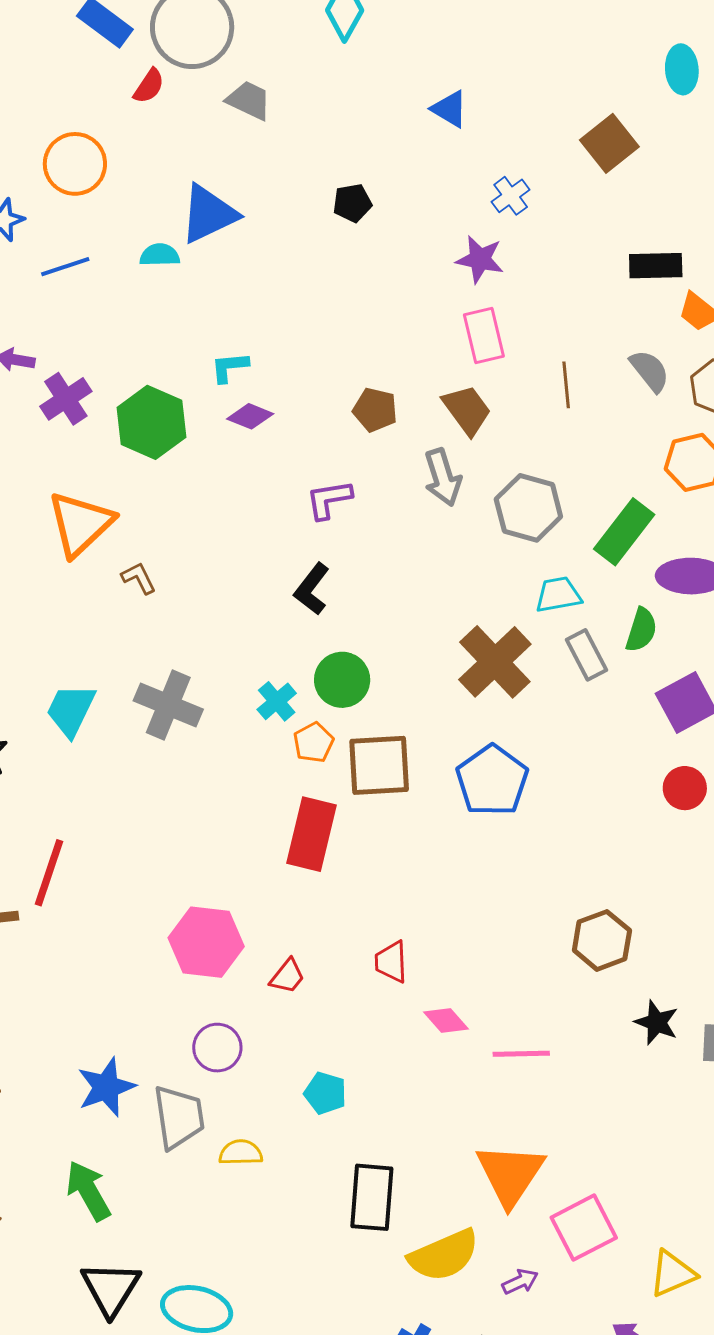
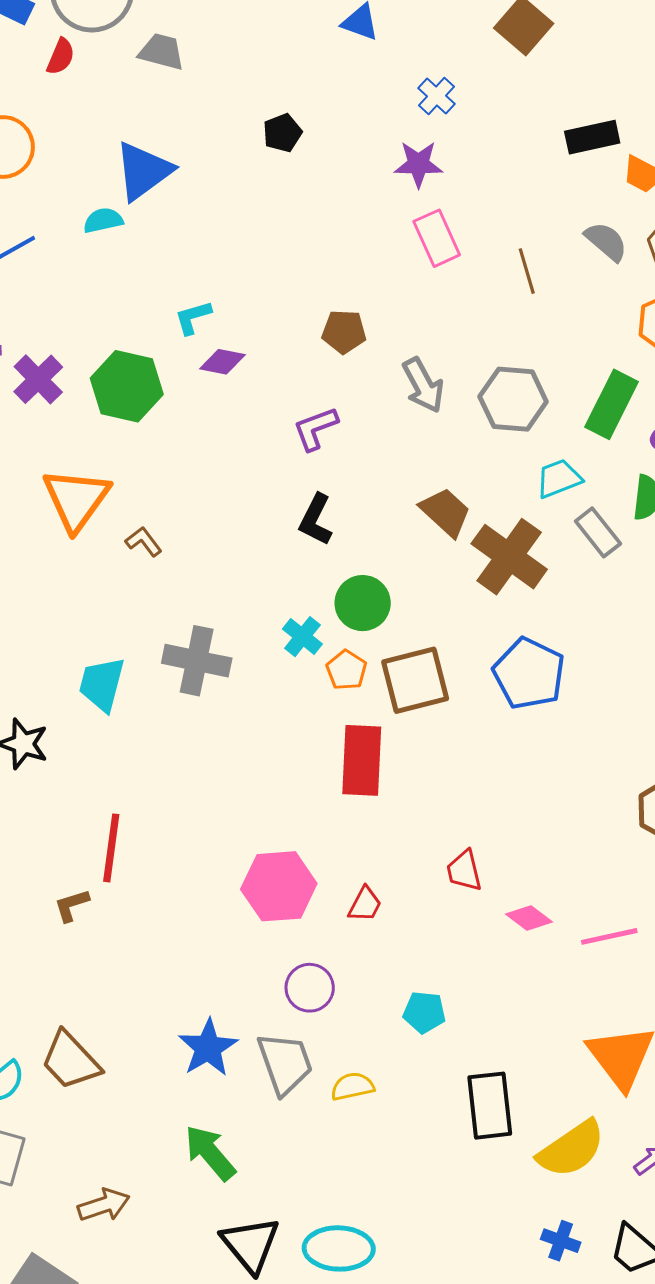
brown trapezoid: (467, 410) -> (446, 512), moved

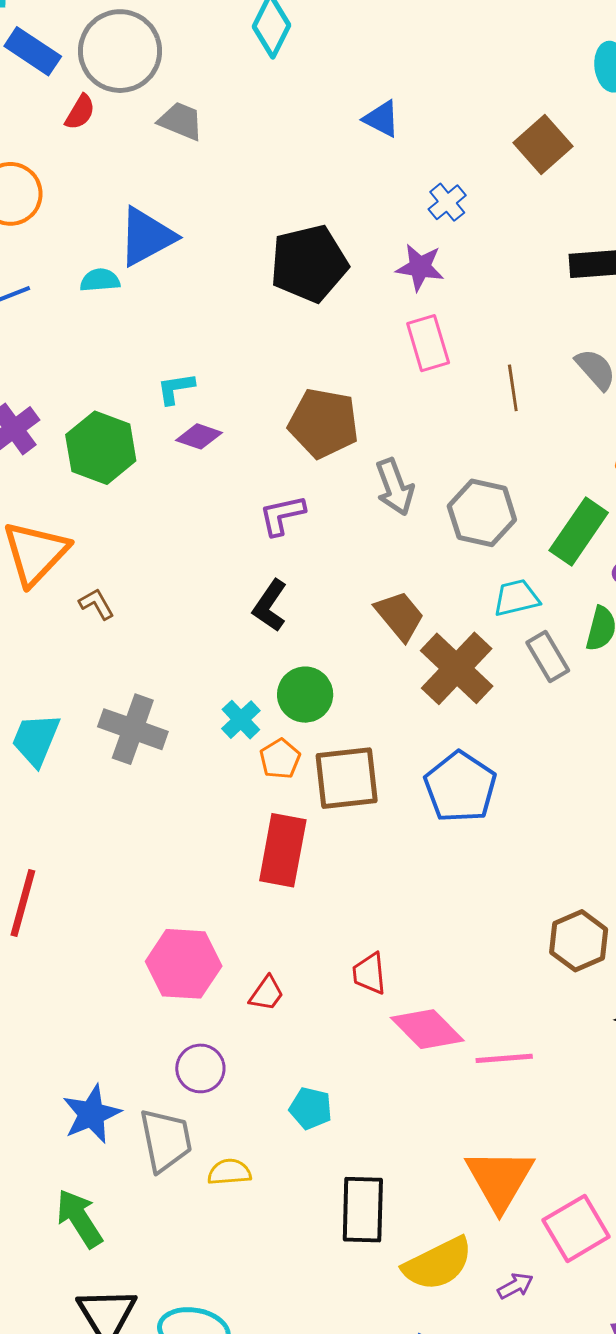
black pentagon: (282, 133) -> (309, 264), moved, size x2.0
brown pentagon: (344, 332) -> (323, 423), size x1.6
pink diamond: (529, 918) -> (427, 1029), size x1.6

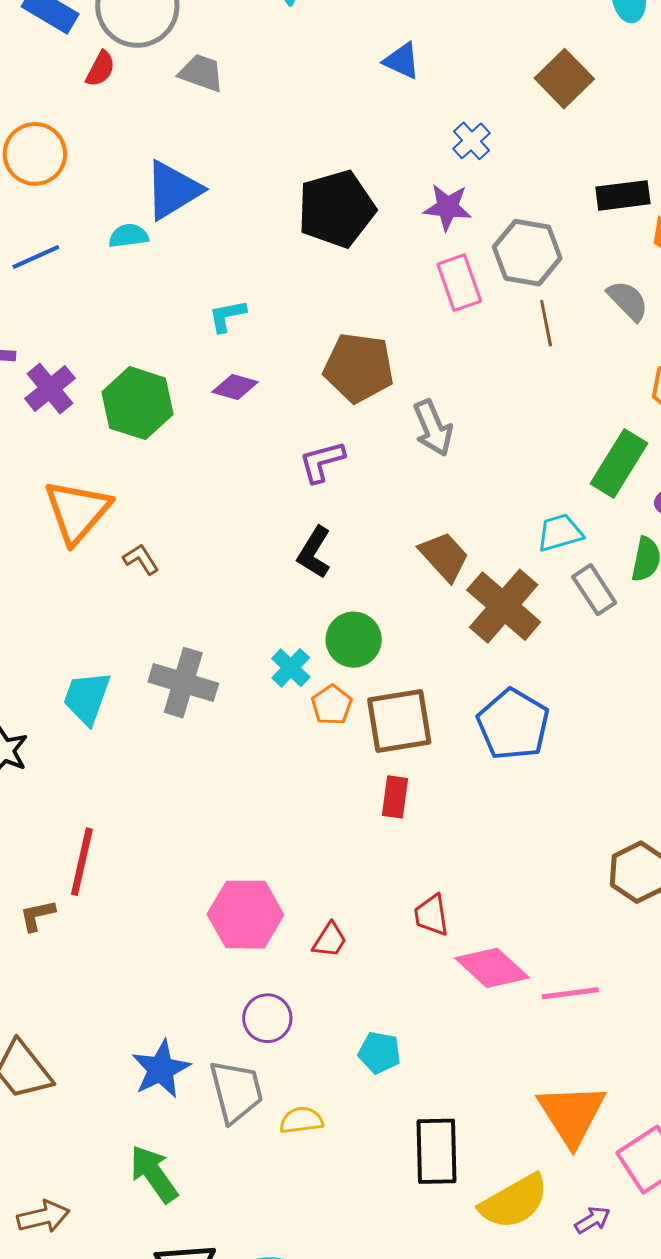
cyan L-shape: (176, 388) -> (227, 316), moved
gray hexagon: (482, 513) -> (527, 253), moved
red rectangle: (283, 850) -> (395, 797), moved, size x0.6

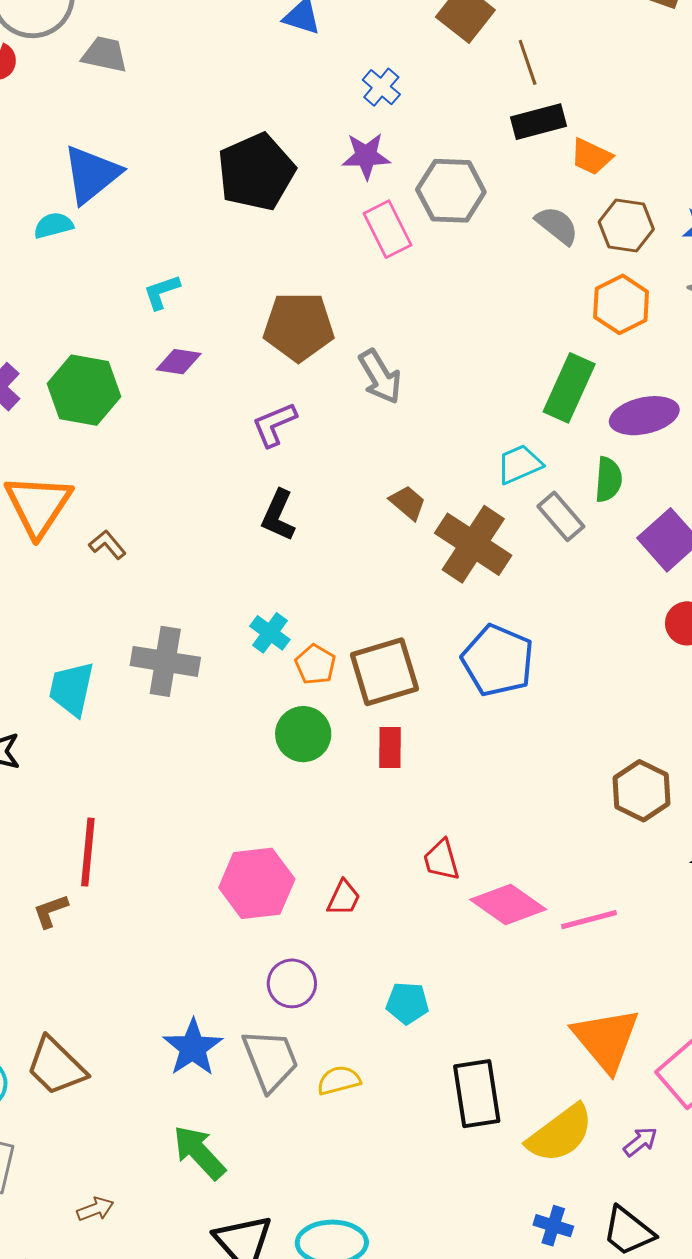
brown line: (546, 323) -> (528, 62), moved
brown trapezoid: (444, 556) -> (408, 503), size x0.7
green circle: (354, 640) -> (303, 734), moved
brown arrow: (43, 1217) -> (95, 1209), size x0.7

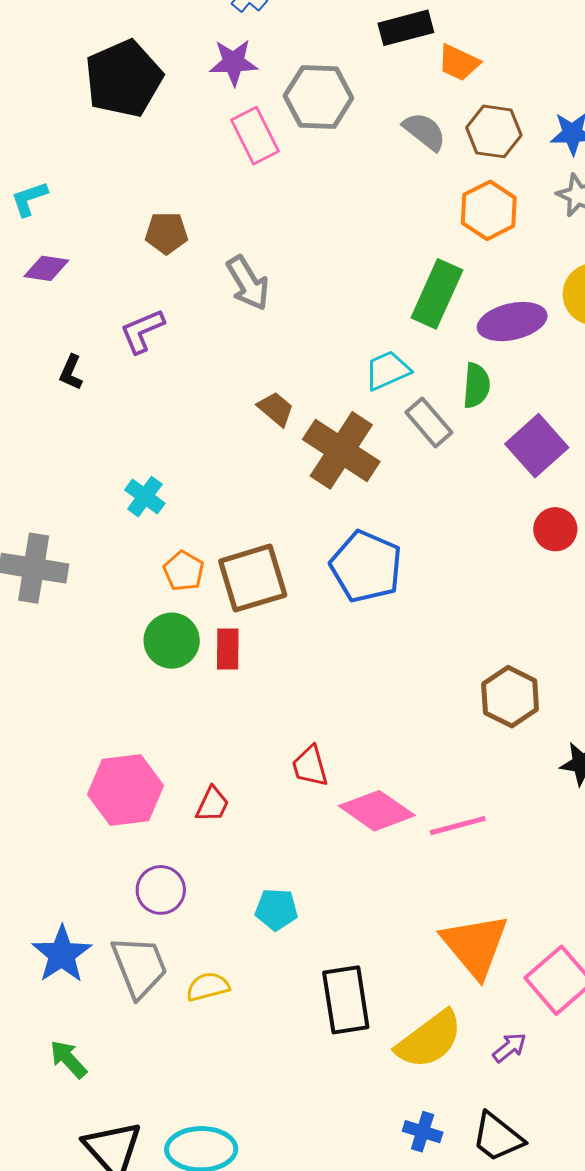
brown pentagon: (299, 327) -> (166, 233), size x0.6
black L-shape: (278, 515) -> (71, 372), moved, size x0.7
cyan cross: (270, 633) -> (145, 497), moved
red rectangle: (390, 748) -> (228, 649), moved
green arrow: (199, 1152) -> (68, 1059), size x0.7

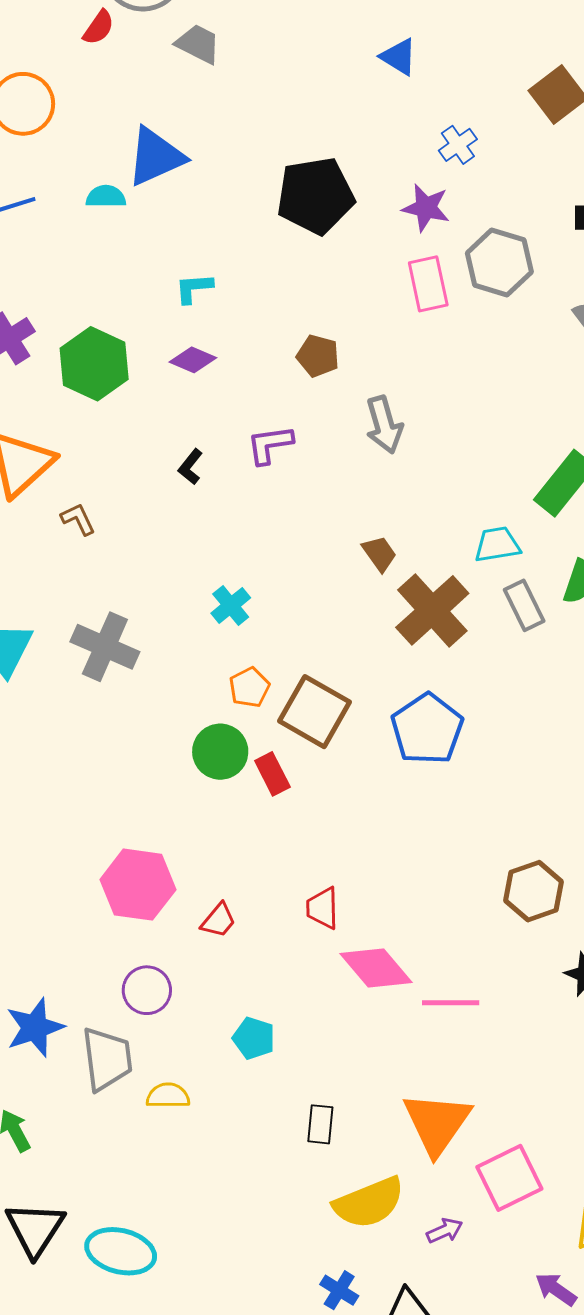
brown square: (253, 578) -> (314, 712), turned 32
red rectangle: (228, 649) -> (272, 774), turned -42
black rectangle: (346, 1000) -> (320, 1124), moved, size x0.6

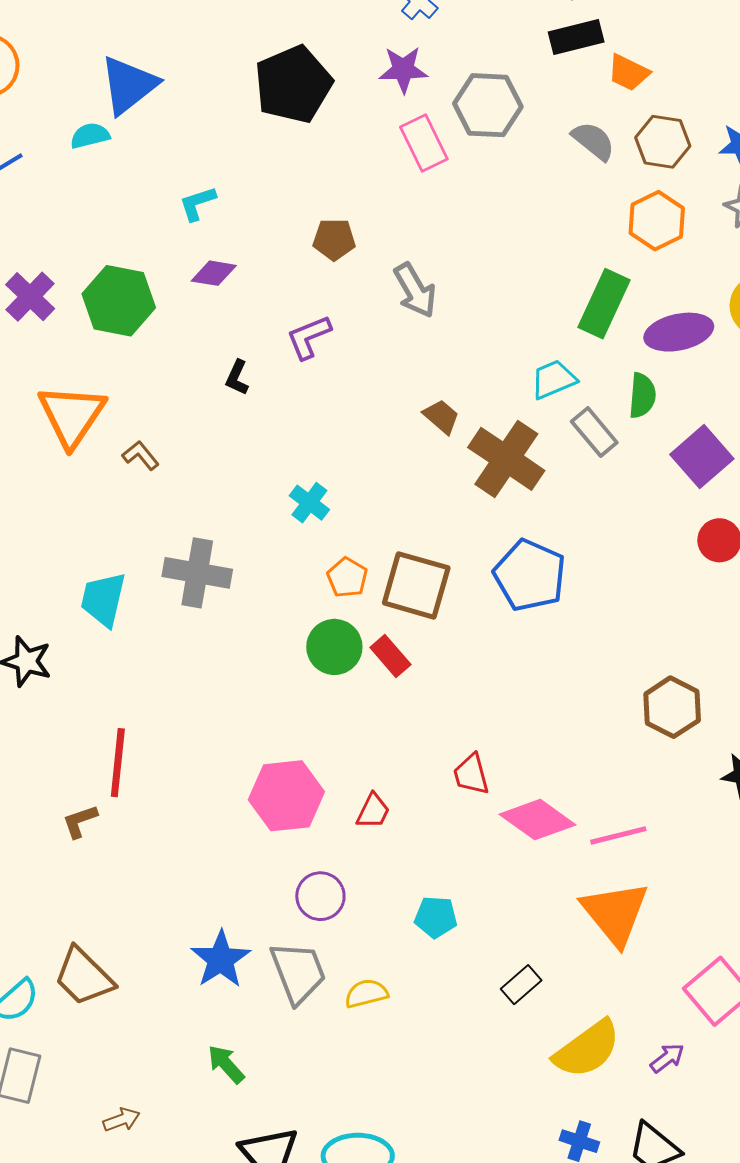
orange triangle: (437, 1123) -> (615, 913), moved
black rectangle: (320, 1124) -> (521, 985), turned 57

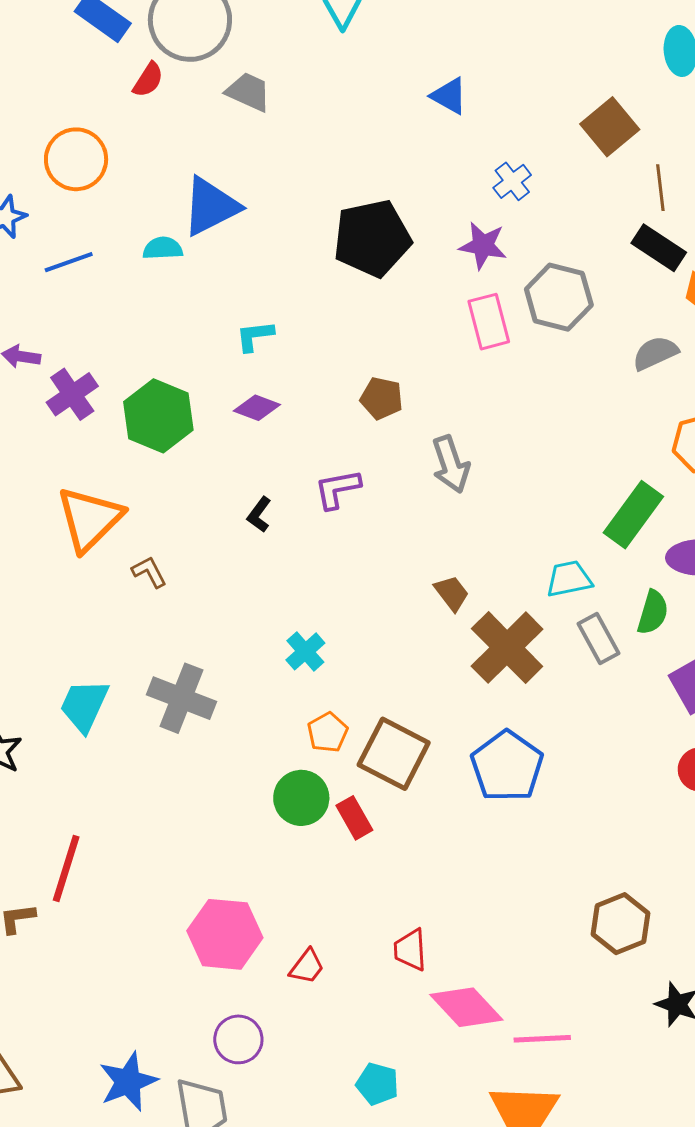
black rectangle: (576, 37) -> (659, 248), turned 36
gray semicircle: (593, 141) -> (655, 353), turned -75
cyan pentagon: (436, 917) -> (377, 1084), moved

